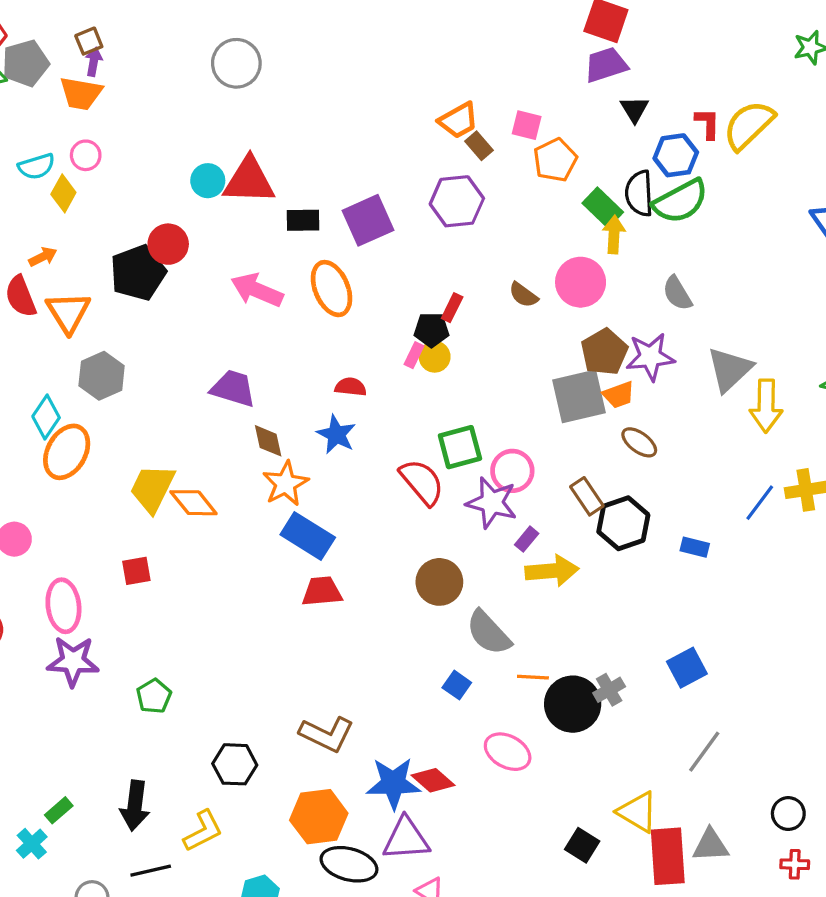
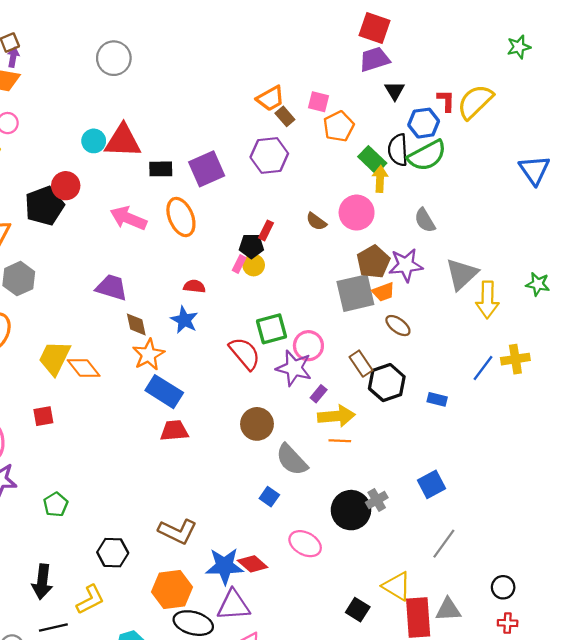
orange line: (533, 677) -> (340, 441), moved

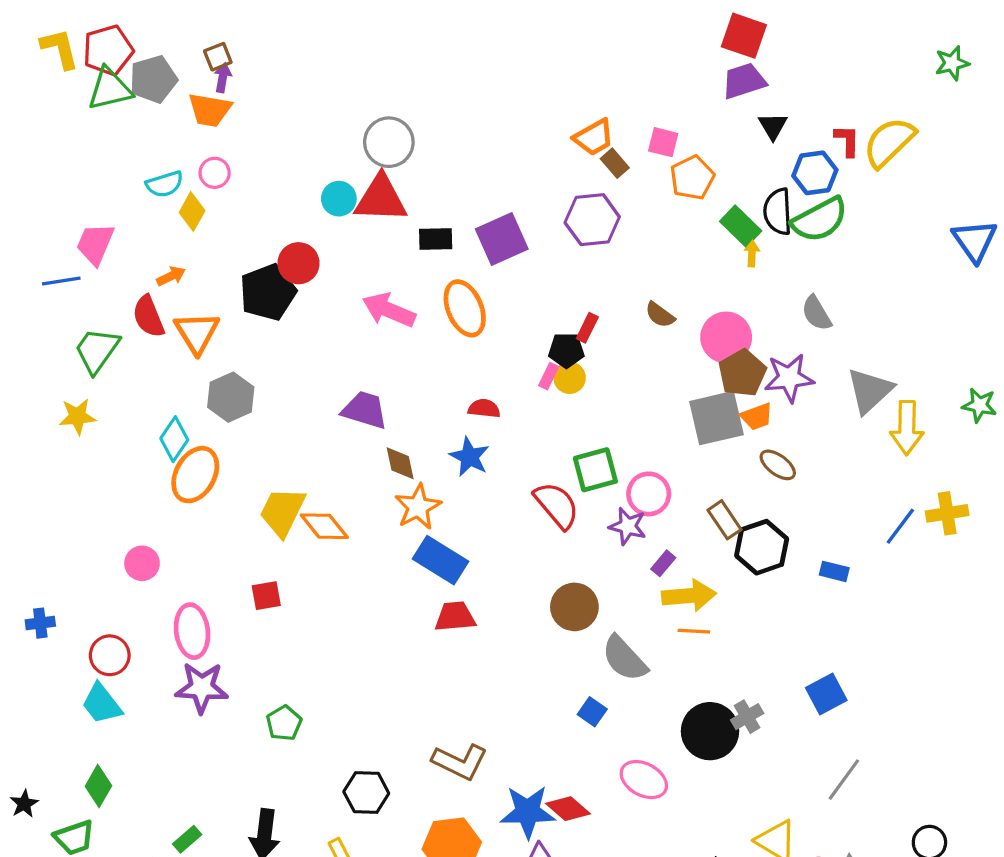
gray circle: (114, 58) -> (389, 142), moved
yellow arrow: (380, 179) -> (752, 254), size x0.7
pink circle: (357, 213) -> (726, 337), moved
purple star: (294, 368) -> (628, 526), size x0.7

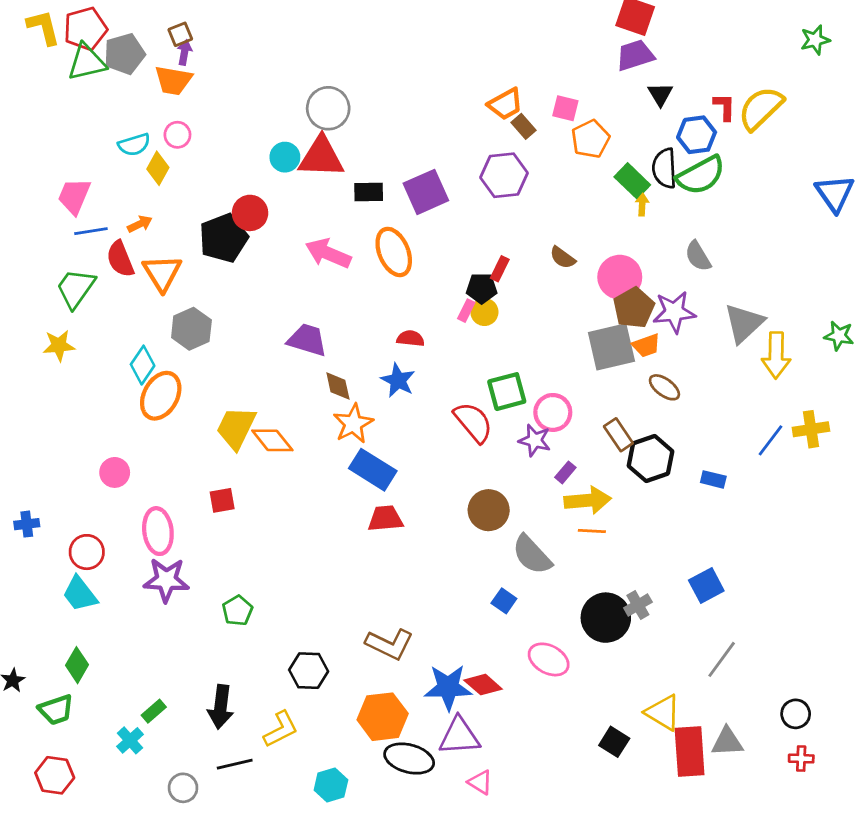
blue line: (61, 281) -> (91, 231), moved

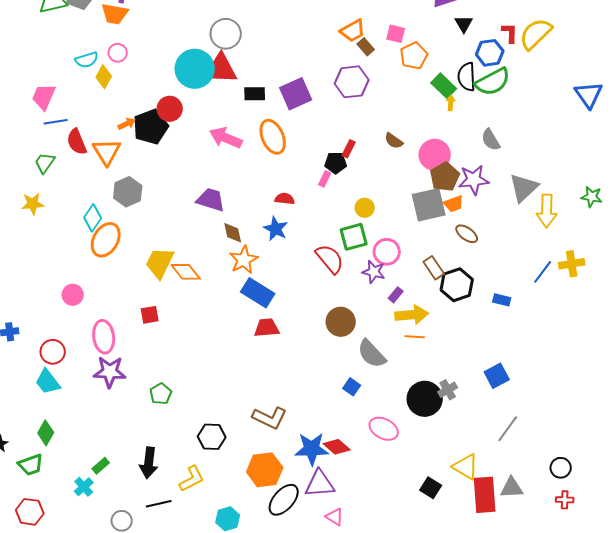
cyan circle: (285, 157) -> (195, 69), size x1.8
orange arrow: (140, 224) -> (127, 124), moved
green trapezoid: (76, 288) -> (45, 163), size x0.7
yellow circle: (484, 312) -> (365, 208), moved
black ellipse: (409, 759) -> (284, 500), turned -64

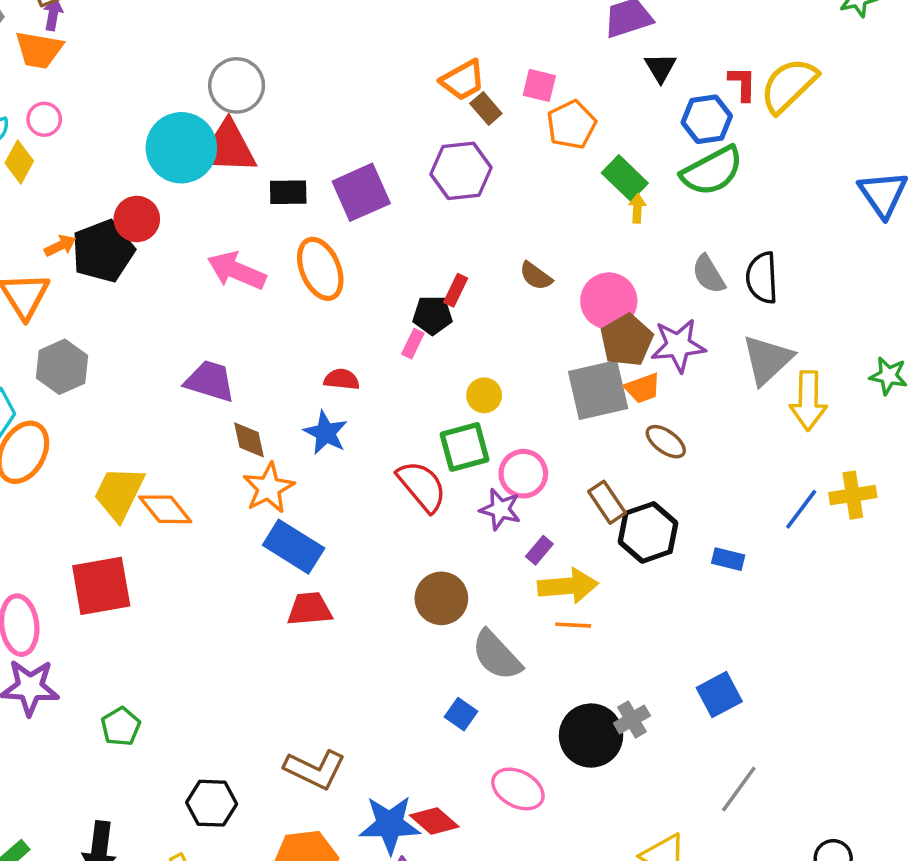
black semicircle: (467, 77) -> (762, 278), moved
red square: (150, 315) -> (101, 586), size x1.8

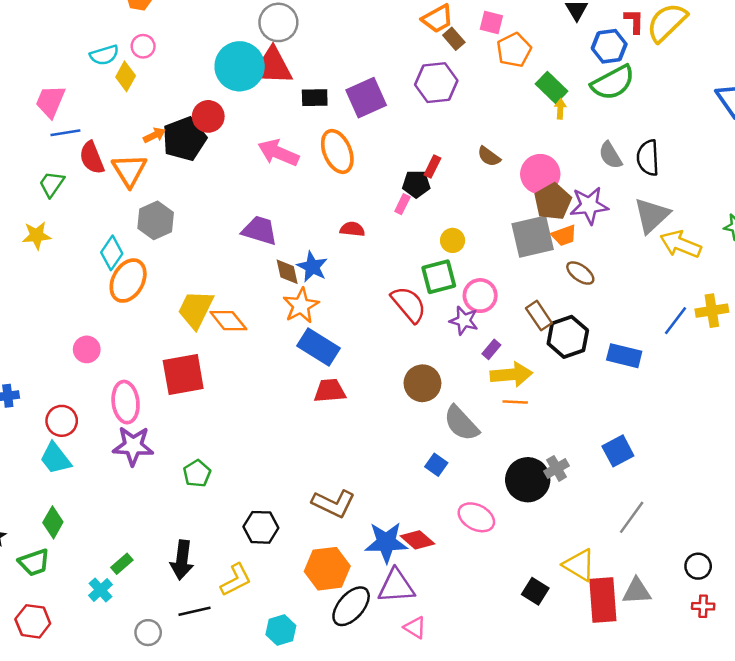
yellow arrow: (808, 401) -> (681, 244), turned 111
blue star: (326, 433) -> (312, 267), moved
blue rectangle: (728, 559) -> (624, 356), size x1.5

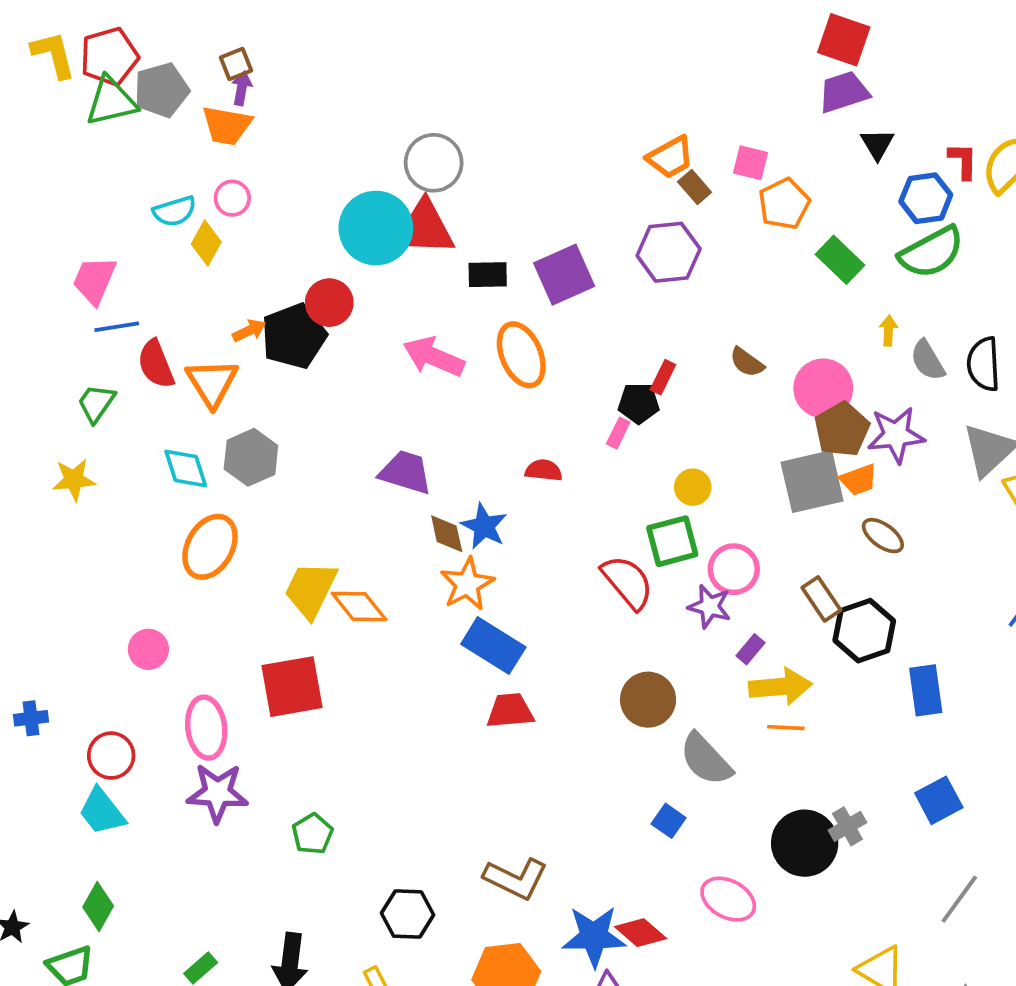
yellow arrow: (560, 109) -> (888, 331), moved
cyan diamond: (112, 253) -> (186, 468), moved, turned -52
blue rectangle: (624, 356) -> (926, 690), moved, turned 68

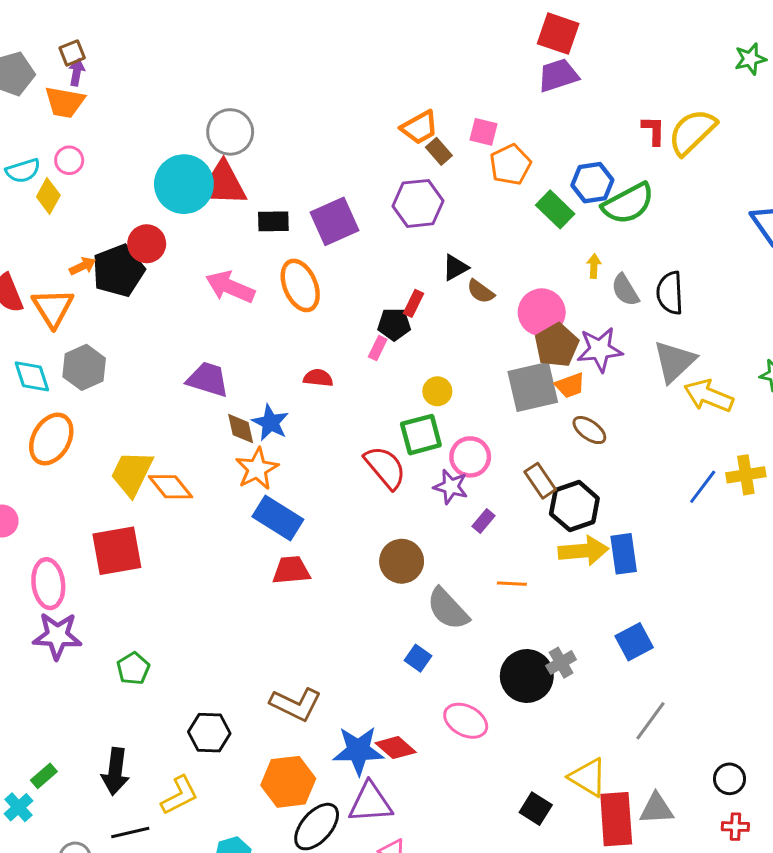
black triangle: (877, 144) -> (455, 268), moved, turned 32
blue hexagon: (926, 198) -> (592, 183), moved
yellow arrow: (780, 687) -> (583, 551), moved

